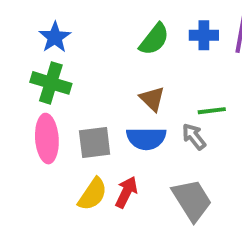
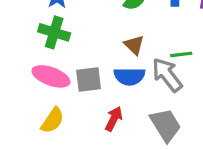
gray arrow: (194, 137) -> (167, 75), size x1.6
pink ellipse: (47, 139) -> (51, 76), turned -66
yellow semicircle: (93, 194) -> (53, 120), moved

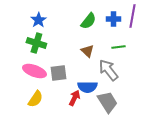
green line: (181, 54) -> (118, 47), moved
blue semicircle: (129, 76) -> (87, 87), moved

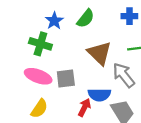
blue star: (38, 20) -> (54, 21), moved
green semicircle: (88, 21) -> (86, 18), moved
brown triangle: (87, 51) -> (99, 53), size x1.6

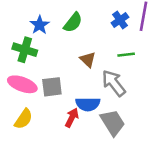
blue cross: (129, 16) -> (120, 20), turned -35
brown triangle: (99, 53) -> (88, 60), size x0.6

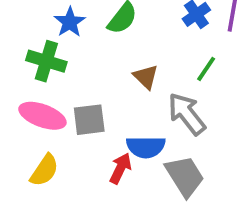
green line: (126, 55) -> (206, 69), turned -49

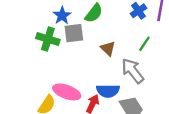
pink ellipse: (42, 116) -> (67, 92), moved
gray square: (89, 120) -> (74, 33), moved

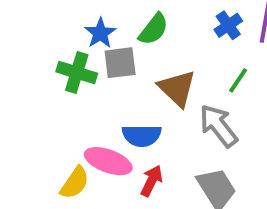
brown triangle: (108, 48) -> (177, 88), size x1.5
blue semicircle: (108, 91) -> (142, 136), moved

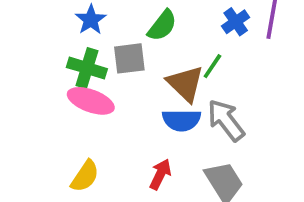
blue star: (100, 33) -> (91, 20), moved
green line: (238, 80) -> (212, 66), moved
blue semicircle: (142, 136) -> (182, 120), moved
pink ellipse: (108, 161) -> (91, 101), moved

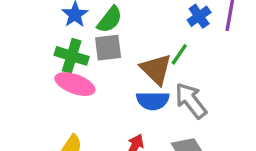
green semicircle: (162, 26) -> (110, 20), moved

